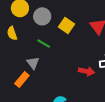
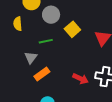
green line: (44, 43) -> (46, 41), turned -56
orange rectangle: (22, 79) -> (42, 74), moved

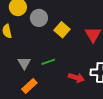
green line: (46, 41) -> (48, 62), moved
orange rectangle: (42, 74) -> (29, 86), moved

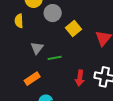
gray triangle: (24, 63) -> (37, 48), moved
red arrow: (76, 78) -> (80, 78), turned 70

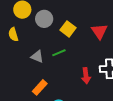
gray triangle: (37, 48) -> (37, 57), turned -32
green line: (55, 58) -> (59, 53), moved

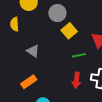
gray circle: (44, 19) -> (57, 13), moved
green line: (59, 53) -> (79, 55), moved

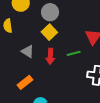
yellow square: (69, 31) -> (49, 32), moved
red arrow: (76, 80) -> (50, 56), moved

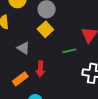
red arrow: (50, 56) -> (40, 69), moved

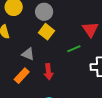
orange rectangle: (20, 79) -> (22, 76), moved

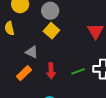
green line: (74, 49) -> (78, 71), moved

